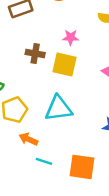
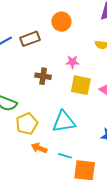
yellow square: (64, 65) -> (81, 85), moved
cyan line: (44, 161) -> (65, 156), moved

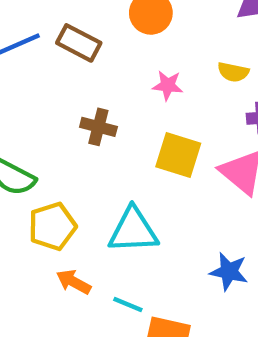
brown rectangle: (30, 39) -> (79, 43), turned 42
pink star: (72, 62) -> (168, 85), moved

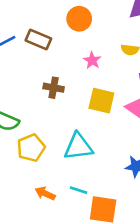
pink star: (168, 85) -> (92, 60), turned 30
orange arrow: (74, 282) -> (45, 193), moved

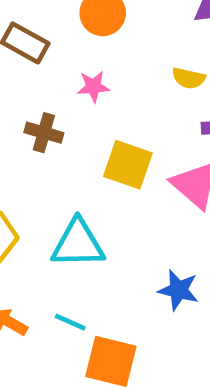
pink star: (92, 60) -> (93, 87), moved, turned 30

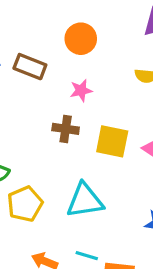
brown cross: (44, 133) -> (66, 129), moved

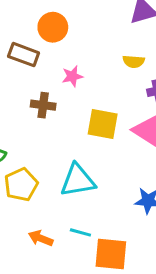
orange circle: (81, 39) -> (53, 27), moved
brown cross: (66, 129) -> (43, 105), moved

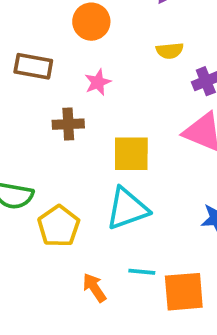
orange circle: (53, 27) -> (91, 22), moved
yellow square: (103, 124) -> (131, 154), moved
orange arrow: (41, 238) -> (94, 288), turned 45

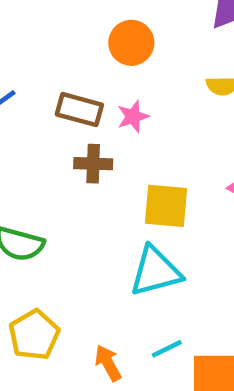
brown rectangle: (33, 66) -> (79, 110), moved
yellow pentagon: (59, 226) -> (34, 335), moved
cyan line: (142, 272) -> (167, 349), turned -36

